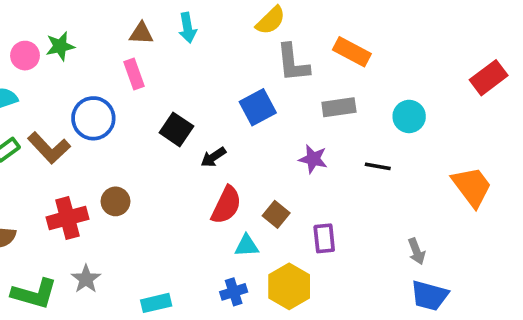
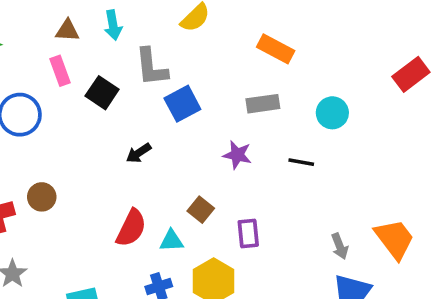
gray L-shape: (293, 63) -> (151, 67), moved
black square: (176, 129) -> (102, 93), moved
orange trapezoid: (472, 187) -> (394, 239), moved
red semicircle: (226, 205) -> (131, 228), moved

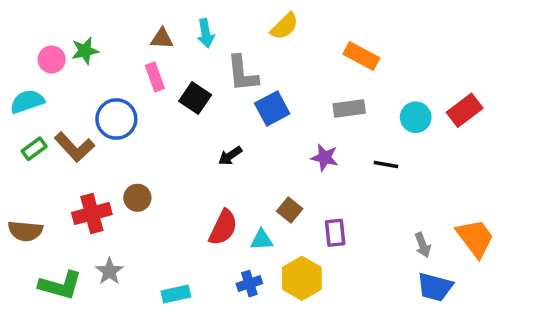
red rectangle: (411, 74) -> (465, 110), moved

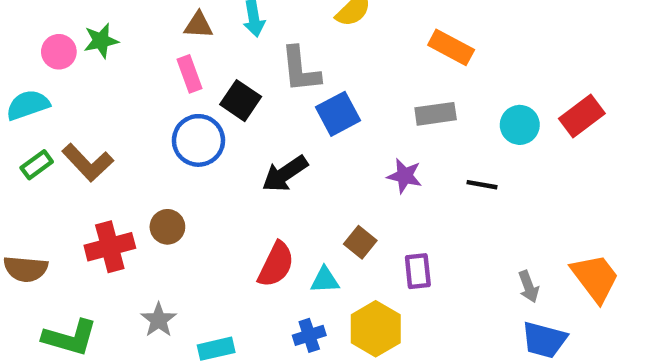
blue circle: (116, 119) -> (198, 140), moved
black arrow: (230, 156) -> (285, 174), size x1.5
gray star: (109, 271) -> (159, 320), moved

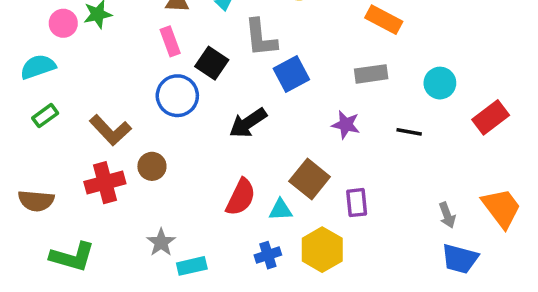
red rectangle: (582, 116) -> (491, 117), moved
brown L-shape: (88, 163) -> (110, 130), moved
brown square: (360, 242) -> (310, 179), size x1.5
gray star: (159, 320) -> (161, 242), moved

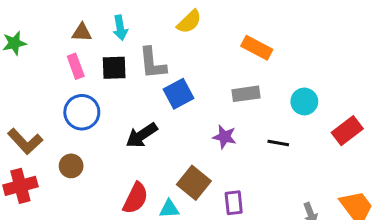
black square: (212, 63) -> (114, 68), moved, turned -36
brown circle: (152, 166) -> (71, 166), moved

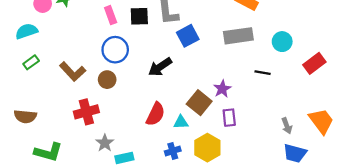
gray rectangle: (246, 94) -> (238, 36), size x1.4
purple star: (225, 137) -> (222, 89), moved, turned 30
brown circle: (71, 166) -> (107, 80), moved
red cross: (20, 186) -> (86, 112), moved

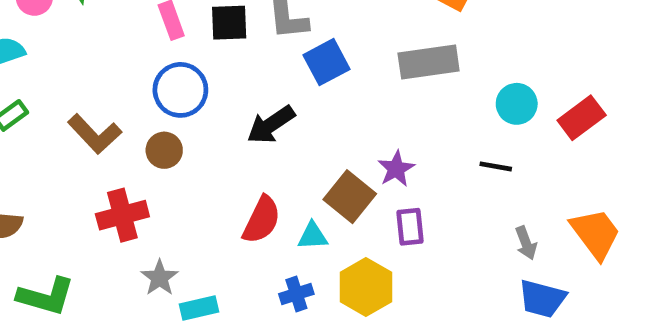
cyan circle: (282, 42) -> (517, 104), moved
black line: (263, 73) -> (496, 166), moved

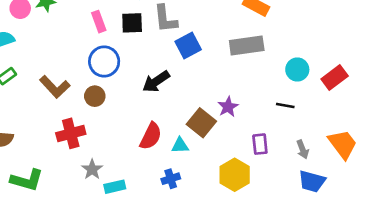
purple rectangle: (410, 227) -> (260, 144), moved
yellow hexagon: (366, 287) -> (235, 175), moved

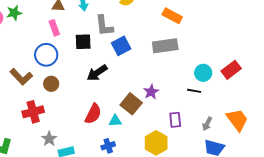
black square: (132, 23) -> (83, 42), moved
blue circle: (104, 61) -> (46, 55), moved
cyan circle: (297, 69) -> (203, 73), moved
gray arrow: (303, 149) -> (207, 124), turned 48

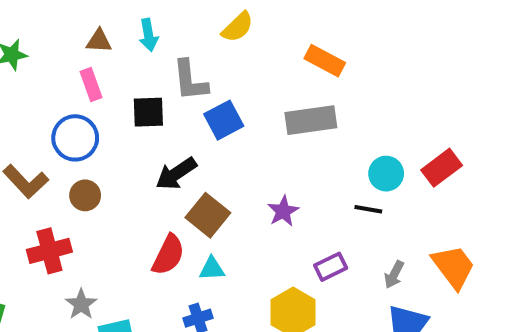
brown square: (131, 104) -> (208, 215), moved
purple rectangle: (175, 120) -> (331, 267), turned 70

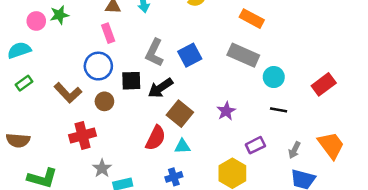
gray L-shape: (190, 81) -> (154, 53), moved, turned 32
black square: (148, 112) -> (131, 81), moved
gray rectangle: (311, 120) -> (243, 55), turned 32
cyan circle: (386, 174) -> (274, 77), moved

